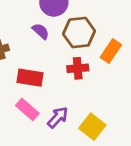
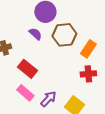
red cross: (78, 68) -> (88, 74), moved
red rectangle: (30, 78) -> (27, 69), turned 30

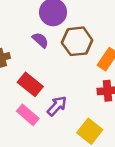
purple arrow: (48, 99) -> (57, 106), moved

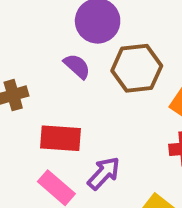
red rectangle: (30, 84) -> (61, 138), turned -35

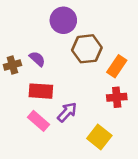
purple semicircle: (77, 66) -> (37, 59), moved

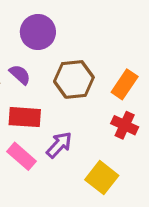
purple circle: (63, 20) -> (38, 32), moved
brown hexagon: (87, 49) -> (74, 79), moved
red cross: (117, 97) -> (125, 125), turned 30

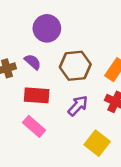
purple arrow: (59, 145) -> (78, 106), moved

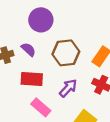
pink rectangle: (34, 126) -> (41, 107), moved

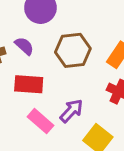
purple arrow: (68, 88) -> (71, 111), moved

